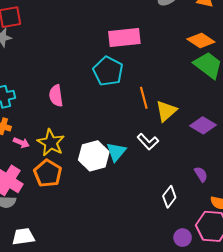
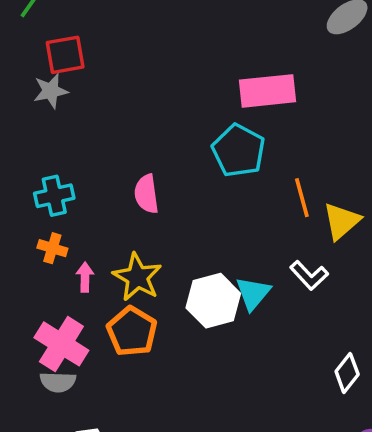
pink arrow: (21, 143) -> (85, 277), turned -112

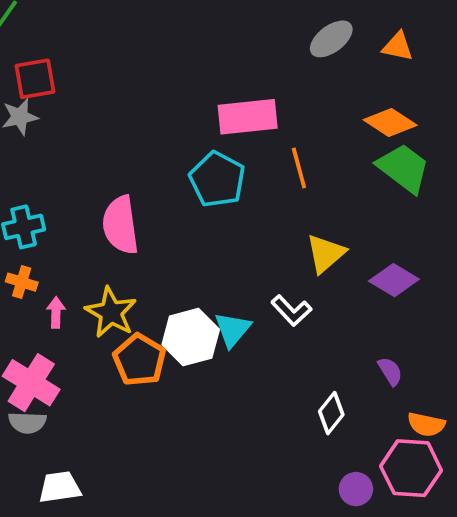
pink semicircle: (146, 194) -> (120, 225), size x1.4
orange line: (302, 198) -> (299, 168), moved
orange pentagon: (132, 331) -> (139, 360), moved

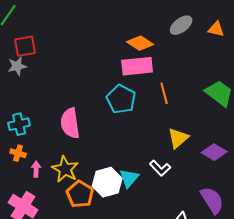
orange diamond: (390, 122) -> (140, 43), moved
purple semicircle: (390, 371) -> (212, 200), size x1.8

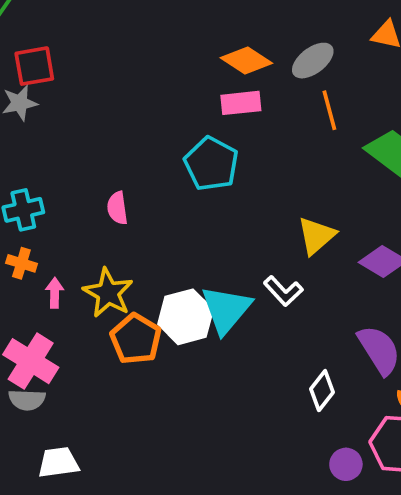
gray ellipse: (181, 25) -> (313, 61), moved
pink rectangle: (137, 66) -> (241, 103), size x0.7
orange line: (164, 93) -> (329, 110), moved
pink semicircle: (70, 123) -> (117, 208), size x0.6
cyan triangle: (129, 178) -> (226, 309), size x1.4

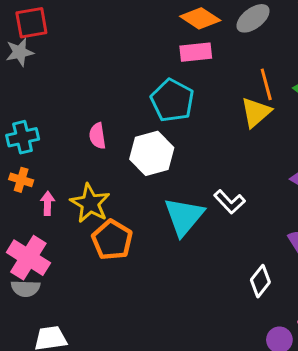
orange line: (329, 110) -> (266, 84), moved
yellow triangle: (316, 236) -> (256, 112), moved
white hexagon: (186, 317) -> (152, 153), moved

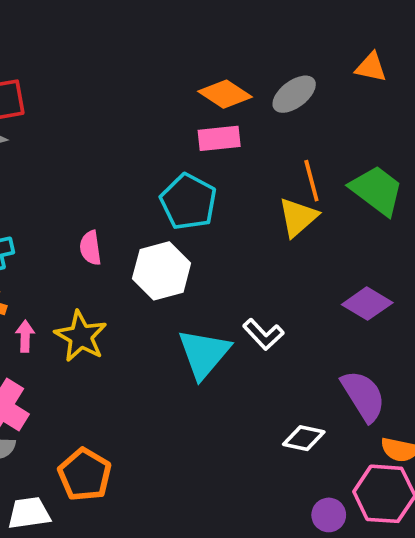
orange pentagon: (112, 240) -> (85, 475), moved
white diamond: (260, 281) -> (304, 438), turned 64

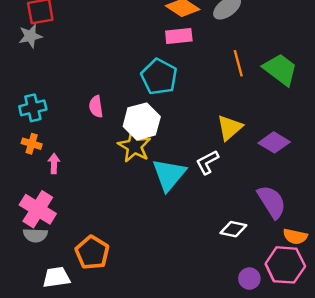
yellow triangle: (298, 217) -> (230, 128), moved
white L-shape: (263, 334) -> (207, 162), turned 105
yellow star: (81, 336) -> (134, 146), moved

